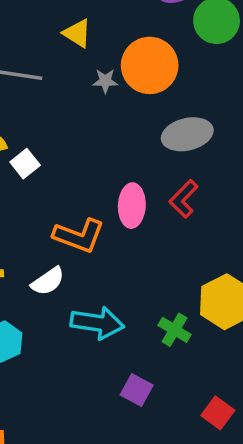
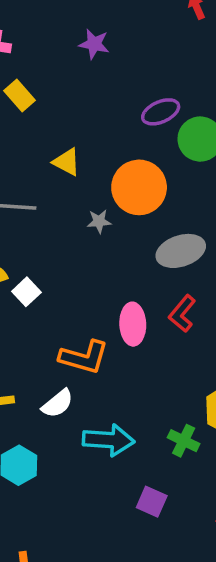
gray star: (105, 81) -> (99, 221), moved

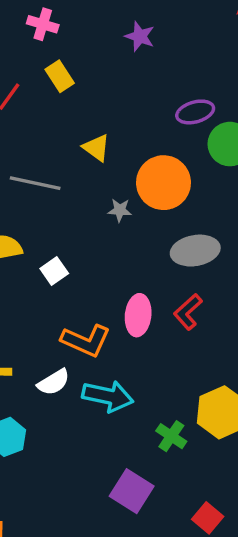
white square: (26, 292) -> (54, 271), moved
cyan arrow: (109, 440) -> (108, 396), moved
purple square: (152, 502) -> (132, 491), size x1.4

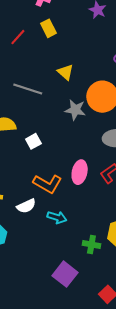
gray star: (120, 210) -> (75, 110), size x1.5
cyan arrow: (108, 396) -> (57, 217), size x0.7
green cross: (171, 436) -> (91, 245), turned -30

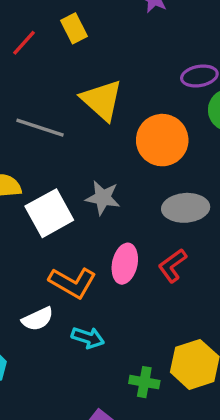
yellow triangle: (65, 72) -> (102, 100), size x1.6
gray star: (75, 110) -> (103, 198), moved
white square: (33, 141) -> (49, 213), size x1.8

